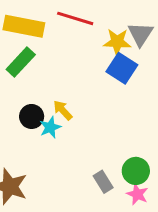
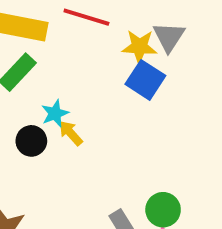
cyan star: (50, 127) -> (55, 113), moved

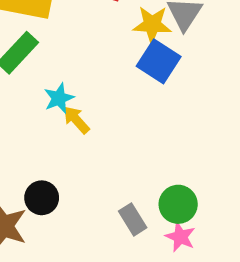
black circle: (31, 141) -> (42, 198), moved

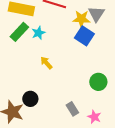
cyan star: (59, 98) -> (38, 33), moved
green circle: (178, 204) -> (98, 82), moved

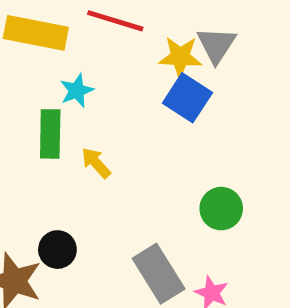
green rectangle: (19, 32) -> (50, 134), moved, turned -42
gray rectangle: (72, 109) -> (159, 274), size x1.6

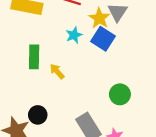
yellow star: (180, 57) -> (99, 18), turned 30
cyan star: (77, 91) -> (74, 35), moved

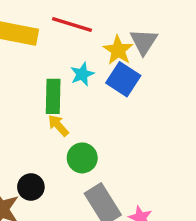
green rectangle: (34, 57) -> (53, 96), moved
green circle: (120, 94) -> (82, 158), moved

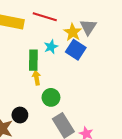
yellow arrow: (58, 125) -> (36, 78), turned 32

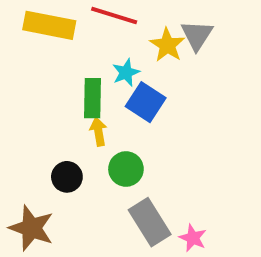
blue square: (76, 50) -> (146, 102), moved
black circle: (20, 115) -> (67, 177), moved

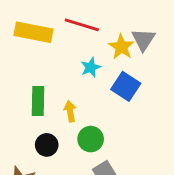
green rectangle: (92, 98) -> (38, 101), moved
blue square: (146, 102) -> (126, 86), moved

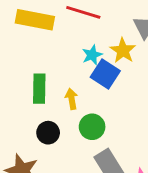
yellow star: (121, 47) -> (123, 51), moved
blue square: (126, 86) -> (105, 74), moved

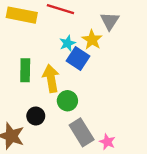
yellow arrow: (72, 99) -> (51, 78), size x1.6
black circle: (48, 133) -> (36, 116), moved

